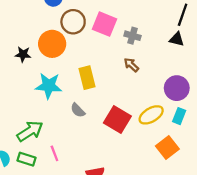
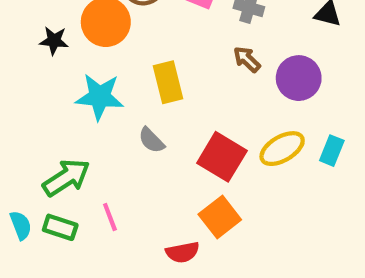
purple circle: (177, 88) -> (299, 78), moved
orange square: (167, 148) -> (220, 217), moved

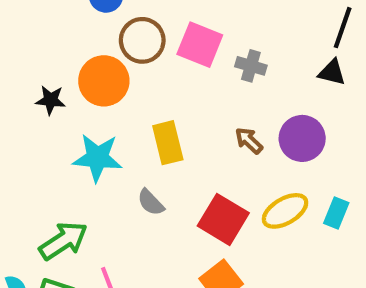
brown arrow: (247, 59) -> (249, 141), moved

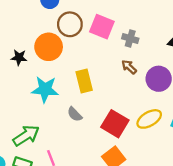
brown arrow: (249, 141) -> (129, 67), moved

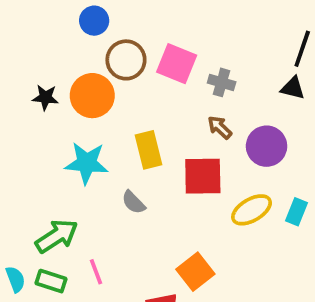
black star: (19, 57) -> (45, 97), moved
red square: (115, 124) -> (203, 176), moved, turned -32

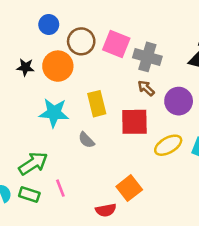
blue circle: (94, 21) -> (49, 25), moved
gray cross: (222, 82) -> (147, 57), size x1.5

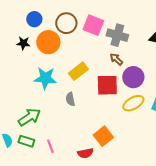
blue circle: (49, 25) -> (34, 19), moved
purple circle: (179, 101) -> (133, 77), moved
yellow rectangle: (97, 104) -> (78, 71), turned 66
gray semicircle: (86, 140) -> (70, 99), turned 32
pink line: (60, 188) -> (50, 146), moved

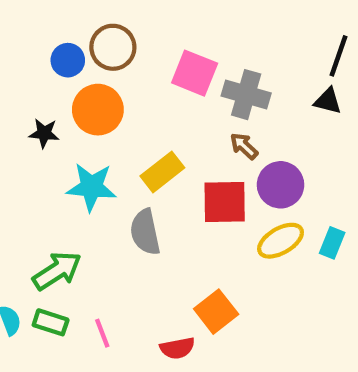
brown circle: (66, 23) -> (113, 47), moved
black star: (23, 43) -> (44, 133), moved
gray semicircle: (70, 99) -> (145, 232), size x1.5

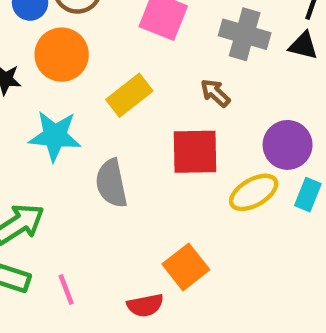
gray cross: (246, 95) -> (245, 34), moved
yellow rectangle: (162, 172) -> (129, 95), moved
purple circle: (281, 185) -> (288, 145), moved

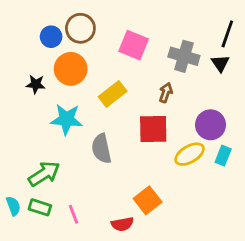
black triangle: (303, 46) -> (220, 63), turned 42
brown arrow: (215, 93) -> (166, 93), turned 66

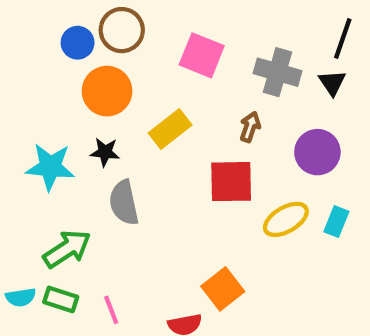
black star: (36, 84) -> (105, 152), moved
cyan star: (66, 119) -> (50, 167), moved
purple circle: (211, 125) -> (317, 152), moved
gray semicircle: (101, 149) -> (124, 203), moved
cyan semicircle: (13, 206) -> (21, 297), turned 102

